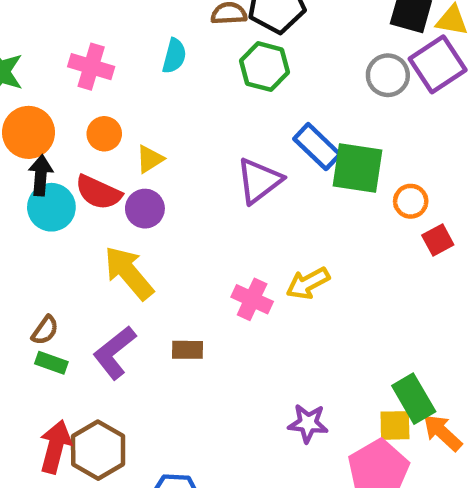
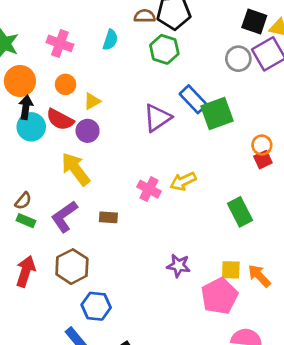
green square: (358, 168) -> (217, 114), turned -32
orange circle: (411, 201) -> (262, 145), moved
green rectangle: (414, 399) -> (240, 212), moved
brown hexagon: (98, 450) -> (72, 267), moved

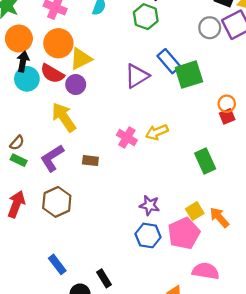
orange circle: (66, 84) -> (58, 43), size x1.6
yellow triangle: (92, 101) -> (81, 59), size x1.5
yellow square: (231, 270) -> (195, 211), turned -36
blue hexagon: (96, 306) -> (148, 235), moved

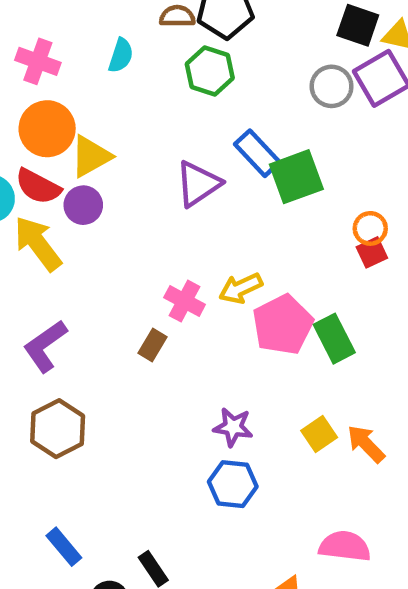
yellow arrow: (64, 117) -> (38, 244), moved
brown rectangle: (90, 161) -> (153, 345), moved, turned -63
pink pentagon: (184, 233) -> (283, 325), moved

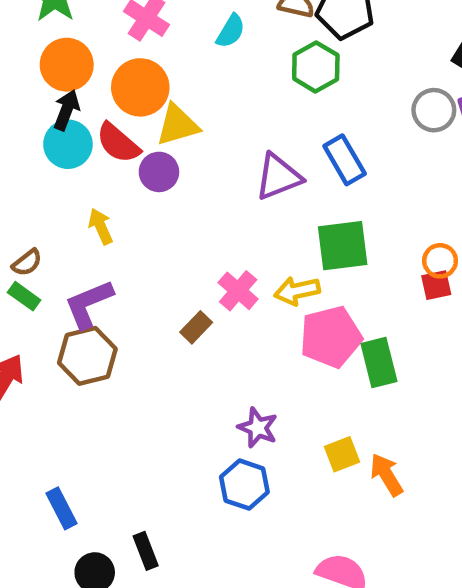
green square: (296, 177) -> (343, 246), moved
yellow arrow: (38, 244) -> (101, 226), moved, size x0.6
brown hexagon: (58, 429) -> (87, 356), moved

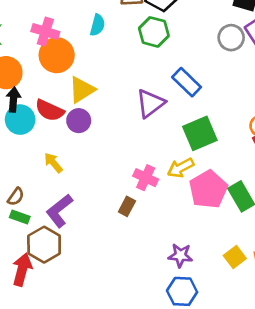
orange circle: (140, 87) -> (57, 55), moved
brown hexagon: (87, 356) -> (44, 245), moved

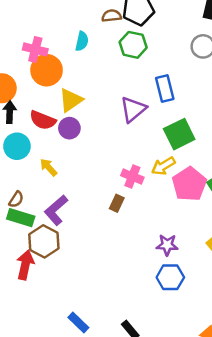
blue rectangle: (187, 82) -> (165, 89), turned 35
cyan circle: (20, 120) -> (17, 146), moved
green rectangle: (20, 217) -> (21, 218), size x1.5

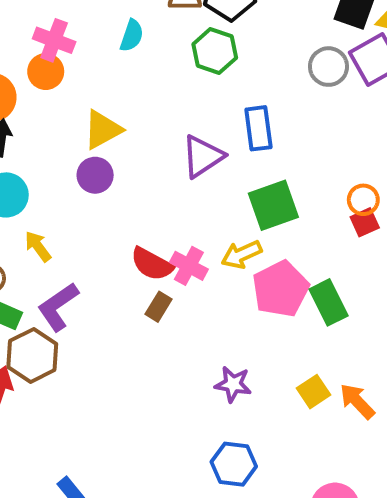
orange circle: (47, 70) -> (46, 72), moved, size x0.7
red semicircle: (43, 120) -> (152, 264), moved
yellow arrow: (48, 167) -> (38, 246), moved
blue hexagon: (170, 277) -> (234, 464), moved

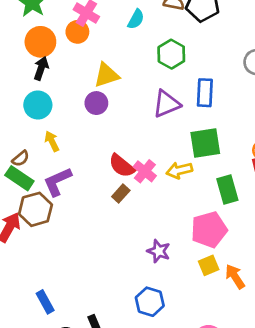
green hexagon: (215, 51) -> (171, 54), moved
pink pentagon: (281, 289) -> (209, 230), moved
green rectangle: (329, 302) -> (227, 190), moved

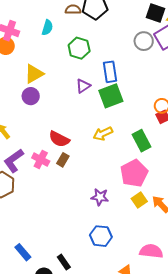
purple triangle: (166, 104) -> (83, 86), size x0.7
green square: (205, 143) -> (111, 96), moved
pink cross: (145, 171) -> (41, 160), moved

